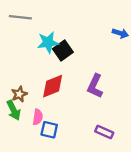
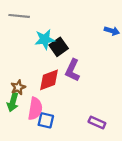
purple L-shape: (95, 86) -> (72, 70), moved
green arrow: (14, 110) -> (13, 102), turned 42
pink semicircle: (38, 117) -> (35, 109), size x1.5

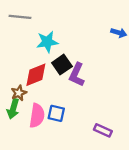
black square: (59, 47) -> (62, 65), moved
red diamond: (49, 80) -> (36, 75), moved
blue square: (46, 120) -> (56, 113), moved

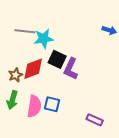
gray line: (20, 17) -> (25, 31), moved
black square: (62, 65) -> (57, 59), turned -30
brown star: (19, 93) -> (15, 75), moved

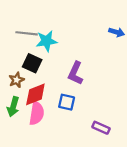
black square: (57, 59) -> (32, 63), moved
red diamond: (33, 69) -> (35, 94), moved
blue square: (52, 104) -> (67, 102), moved

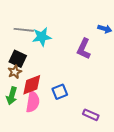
black square: (32, 63) -> (18, 59), moved
purple L-shape: (75, 73) -> (84, 49), moved
blue square: (67, 102) -> (60, 92), turned -35

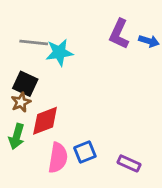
purple L-shape: (84, 49) -> (119, 34), moved
blue square: (60, 92) -> (85, 152), moved
pink semicircle: (33, 102) -> (58, 158), moved

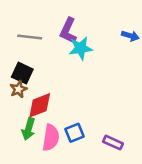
purple L-shape: (119, 34) -> (68, 31), moved
cyan star: (59, 52) -> (81, 48), moved
green arrow: (17, 136) -> (28, 129), moved

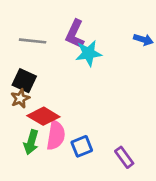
red diamond: (40, 105) -> (43, 116), turned 52
pink semicircle: (51, 138) -> (56, 135), moved
purple rectangle: (113, 143) -> (124, 157), turned 30

